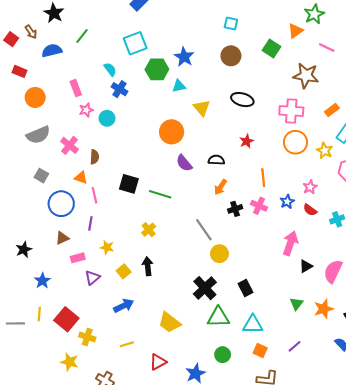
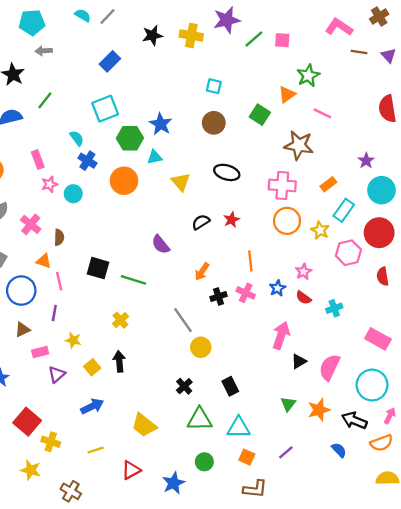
orange circle: (172, 132) -> (124, 181), moved
black semicircle: (216, 160) -> (201, 222), moved, turned -35
black cross: (205, 288) -> (184, 386), size x0.6

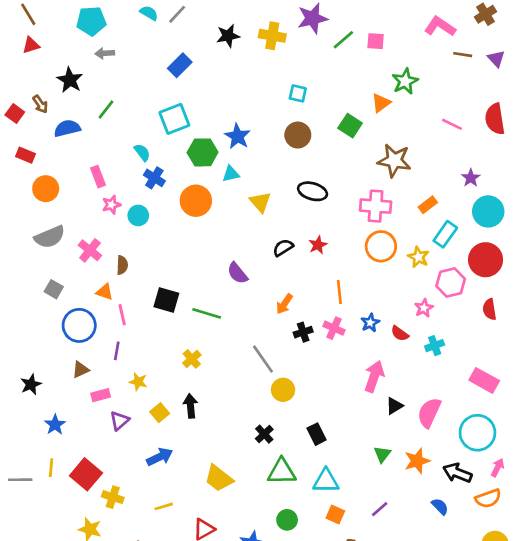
pink line: (322, 113) -> (452, 124), moved
pink star: (304, 272) -> (424, 308), moved

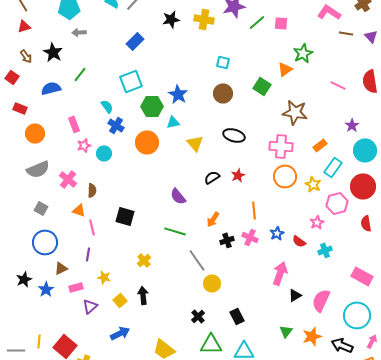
brown arrow: (40, 104) -> (26, 56), moved
green line: (207, 313) -> (175, 231), moved
blue circle: (79, 325) -> (45, 242), moved
blue star: (55, 425) -> (46, 289), moved

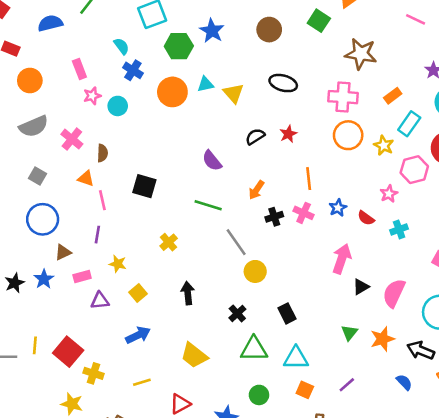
cyan triangle: (173, 122) -> (206, 84), moved
black star: (24, 279) -> (15, 283), moved
black arrow: (143, 295) -> (188, 293), moved
purple triangle: (90, 306) -> (100, 301), turned 35

